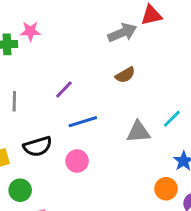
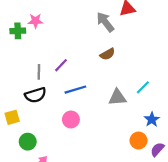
gray arrow: (122, 33) -> (105, 22), turned -105
gray line: (14, 101) -> (39, 72), moved
black semicircle: (38, 146) -> (35, 95), moved

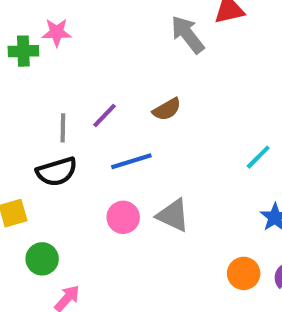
brown semicircle: (107, 54) -> (167, 109), moved
gray triangle: (117, 97) -> (173, 215), moved, turned 30
orange circle: (139, 141) -> (244, 273), moved

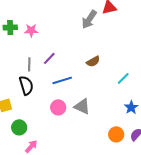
pink star: (57, 32) -> (31, 30), moved
gray arrow: (188, 34) -> (89, 19), turned -108
brown semicircle: (167, 109) -> (93, 61), moved
black semicircle: (57, 172) -> (26, 85), turned -90

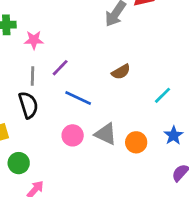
pink star: (31, 30) -> (34, 40), moved
blue line: (62, 80) -> (78, 98), turned 42
orange circle: (116, 134) -> (136, 142), moved

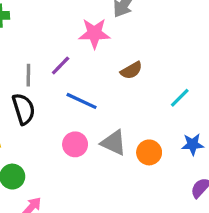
pink star: (34, 40) -> (94, 33), moved, size x1.4
blue star: (173, 135) -> (193, 144), turned 30

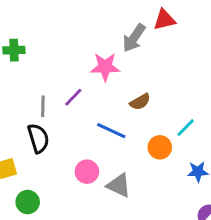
blue line: (82, 101) -> (111, 131), moved
gray triangle: (114, 143) -> (119, 185), moved
orange circle: (149, 152) -> (160, 147), moved

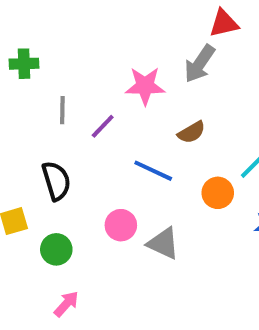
gray arrow: (134, 38) -> (200, 64), moved
gray line: (43, 106) -> (62, 110), moved
green circle: (28, 202) -> (56, 249), moved

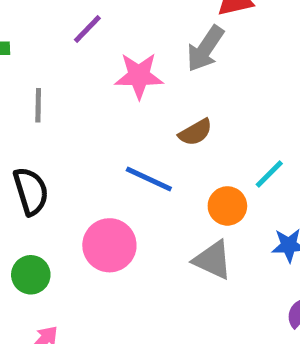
purple line: (103, 126) -> (87, 29), moved
pink circle: (121, 225) -> (109, 245), size x1.4
gray triangle: (163, 243) -> (213, 260), moved

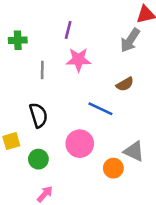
purple line: (87, 29) -> (68, 30), turned -30
pink star: (139, 76) -> (78, 60), moved
orange circle: (227, 206) -> (113, 168), moved

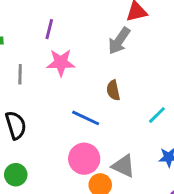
brown semicircle: (125, 84) -> (113, 90), turned 108
pink circle: (80, 144) -> (84, 159), moved

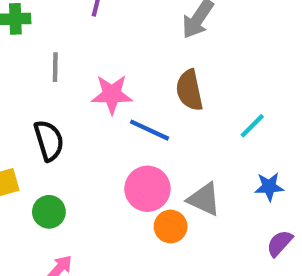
pink star: (61, 63) -> (112, 94), moved
brown semicircle: (113, 90) -> (189, 90), size x1.4

